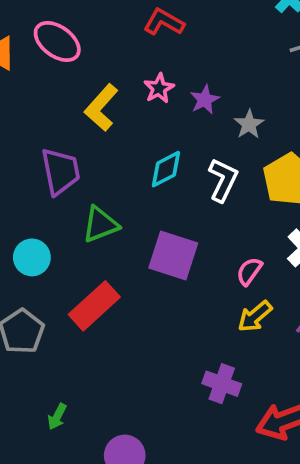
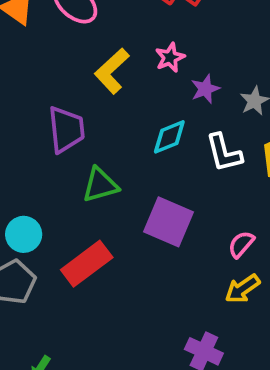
purple star: (205, 100) -> (205, 89), moved
white L-shape: (223, 180) -> (224, 153), turned 135
cyan circle: (32, 257) -> (24, 234), moved

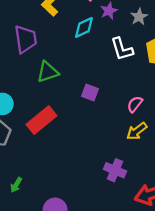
cyan diamond: (169, 137) -> (84, 27), moved
purple square: (168, 222) -> (90, 93), size x0.6

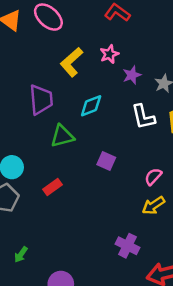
cyan diamond: (84, 27) -> (91, 106), moved
red rectangle: (41, 120) -> (52, 187), size x0.6

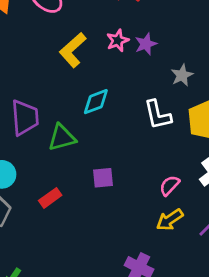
purple star: (132, 75) -> (146, 44), moved
purple trapezoid: (41, 100) -> (25, 118), moved
purple square: (106, 161) -> (103, 178), moved, turned -30

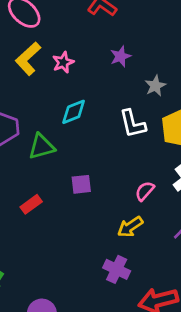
pink star: (118, 40) -> (63, 62), moved
yellow L-shape: (73, 50) -> (28, 59), moved
yellow arrow: (170, 220) -> (130, 227), moved

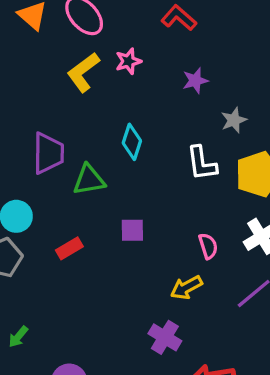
pink star: (63, 62) -> (128, 61), moved
cyan diamond: (74, 112) -> (132, 142), turned -56
pink semicircle: (145, 191) -> (208, 246), turned 115

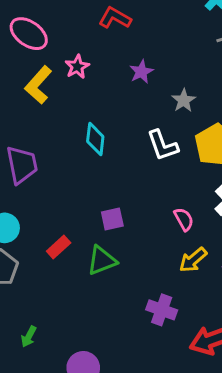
green triangle: (89, 180) -> (102, 261), moved
yellow arrow: (186, 287) -> (193, 260), moved

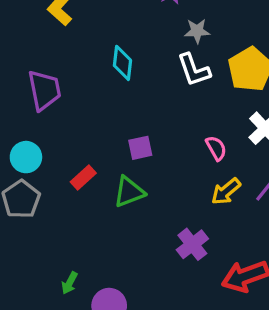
gray star: (184, 100) -> (197, 31), moved, turned 30
purple cross: (162, 310) -> (192, 244), turned 32
green arrow: (29, 337) -> (70, 283), moved

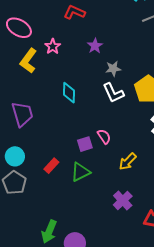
pink semicircle: (216, 148) -> (104, 136), moved
yellow arrow: (226, 191) -> (128, 162), moved
green arrow: (70, 283) -> (49, 232), size x1.6

